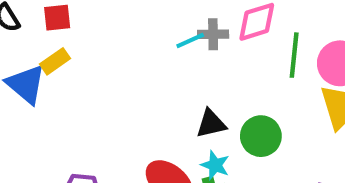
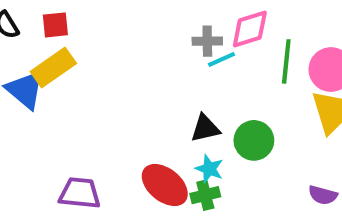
cyan line: (190, 40) -> (221, 59), moved
yellow rectangle: (55, 61) -> (53, 67), size x1.5

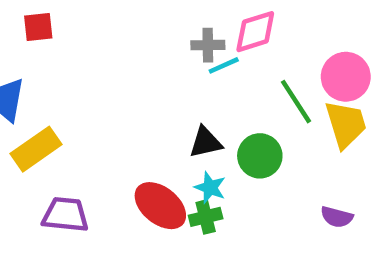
green line: (286, 61) -> (296, 102), moved, turned -39
yellow rectangle: (53, 67) -> (36, 149), moved

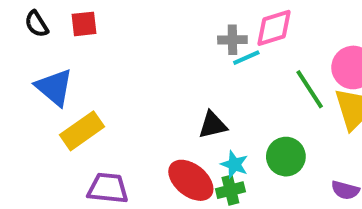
black triangle: (206, 142) -> (213, 125), moved
green circle: (260, 156) -> (286, 157), moved

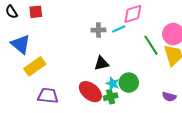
gray cross: (232, 40) -> (98, 30), moved
green circle: (286, 157) -> (129, 83), moved

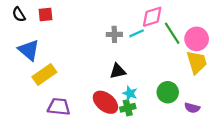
green line: (151, 45) -> (172, 33), moved
green circle: (129, 83) -> (168, 92), moved

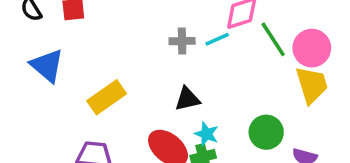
yellow rectangle: (44, 74) -> (107, 97), moved

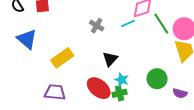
gray cross: (182, 41) -> (97, 26), moved, turned 32
black triangle: (187, 99) -> (110, 59), turned -35

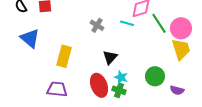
cyan line: (128, 24) -> (127, 23), turned 40
yellow rectangle: (62, 58) -> (64, 56), turned -40
red ellipse: (99, 88) -> (99, 85), turned 30
green cross: (120, 93) -> (119, 90), turned 32

